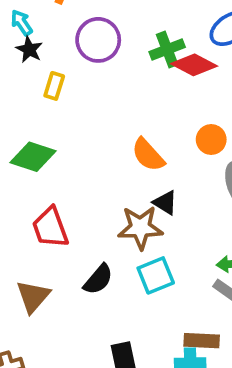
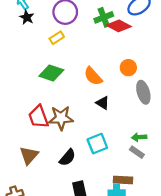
yellow rectangle: (54, 86) -> (57, 38), moved, turned 40
green diamond: (33, 157) -> (51, 73), moved
brown star: (140, 228) -> (61, 118), moved
black semicircle: (98, 279) -> (67, 157), moved

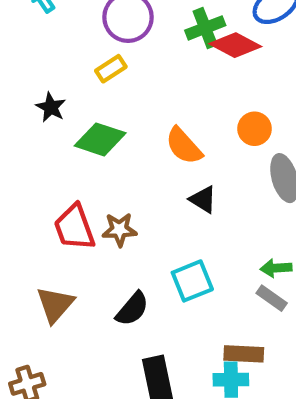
black star: (27, 17) -> (51, 107), moved
brown star: (61, 118) -> (119, 230), size x0.7

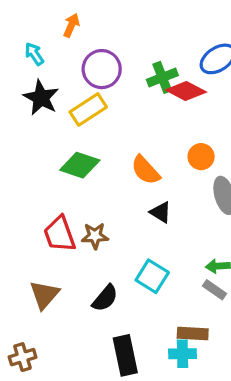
yellow rectangle: (111, 69) -> (88, 109), size x1.5
black star: (51, 107) -> (41, 98), moved, size x1.5
cyan square: (192, 281) -> (152, 276), turned -36

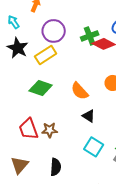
cyan square: (152, 276) -> (94, 147), moved
black semicircle: (105, 298) -> (56, 167), turned -36

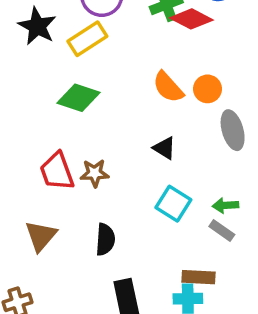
orange semicircle: (80, 91) -> (168, 87), moved

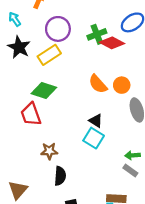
red trapezoid: (57, 171) -> (31, 114), moved
brown star: (95, 173) -> (49, 151), moved
cyan square: (173, 204) -> (94, 138), moved
brown triangle: (41, 236) -> (18, 190), moved

